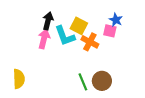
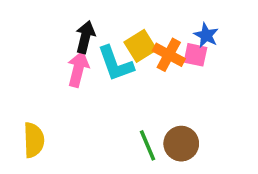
yellow square: (79, 26) -> (140, 46), turned 30
orange cross: (90, 42) -> (169, 55), moved

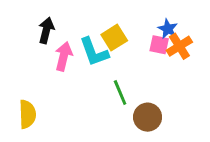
black arrow: (85, 37) -> (46, 30), moved
orange cross: (169, 55) -> (179, 46), moved, turned 30
green line: (147, 145) -> (120, 92), moved

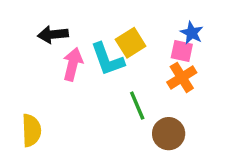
black arrow: (46, 30) -> (53, 34), turned -110
orange cross: (179, 46) -> (182, 77), moved

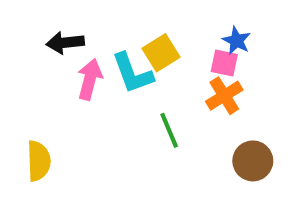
brown circle: (169, 134) -> (253, 161), moved

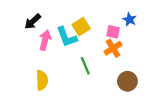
blue star: (236, 41) -> (130, 19), moved
black arrow: (65, 43) -> (33, 22), turned -36
yellow semicircle: (39, 161) -> (42, 80), moved

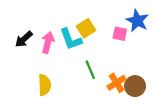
blue star: (130, 19) -> (137, 21), size x1.5
black arrow: (33, 22) -> (24, 39), moved
orange cross: (113, 48) -> (116, 83), moved

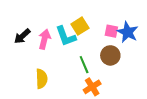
blue star: (137, 21) -> (128, 32), moved
orange cross: (116, 83) -> (92, 87), moved
brown circle: (135, 86) -> (110, 55), moved

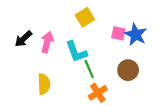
yellow square: (80, 26) -> (85, 17), moved
cyan L-shape: (66, 36) -> (76, 52), moved
brown circle: (110, 55) -> (128, 70), moved

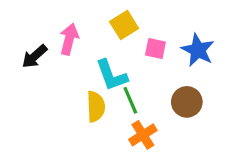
pink square: (118, 33) -> (155, 49), moved
pink arrow: (47, 42) -> (69, 39), moved
yellow semicircle: (44, 84) -> (96, 107), moved

